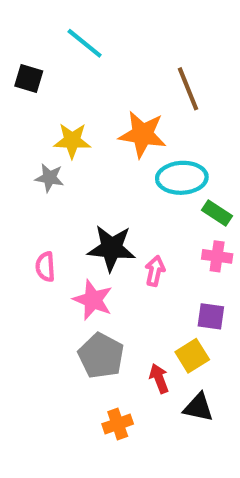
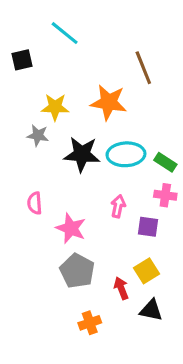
black square: (29, 79) -> (22, 60), turned -30
cyan ellipse: (182, 178) -> (126, 154), moved
black star: (111, 248) -> (82, 154), moved
purple square: (211, 316) -> (148, 227), moved

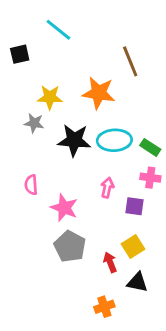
orange cross: (90, 323) -> (104, 307), moved

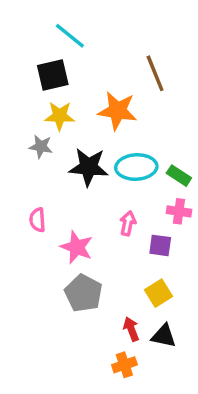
black square: (20, 54) -> (53, 75), moved, size x1.4
red arrow: (110, 262) -> (131, 329), moved

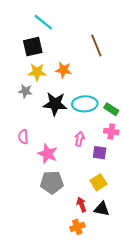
orange star: (118, 111) -> (64, 70), moved, size x0.7
gray pentagon: (83, 293) -> (52, 182), turned -30

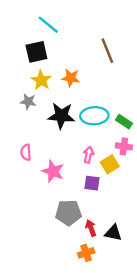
yellow star: (37, 72) -> (41, 80), turned 30
purple square: (100, 153) -> (92, 183), moved
gray pentagon: (52, 182) -> (68, 213), moved
yellow square: (99, 182) -> (110, 164), moved

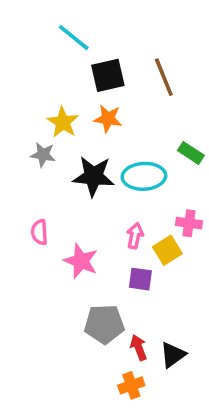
black square: (36, 52) -> (108, 75), moved
green rectangle: (124, 122) -> (191, 153), moved
black triangle: (113, 233) -> (173, 355), turned -48

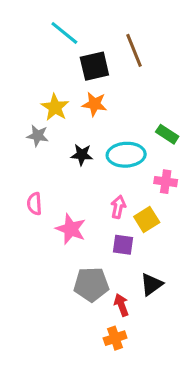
brown line: (164, 77) -> (134, 50), moved
black star: (93, 176) -> (82, 155), size x0.6
pink cross: (189, 223) -> (166, 182), moved
black triangle: (173, 355) -> (151, 284), moved

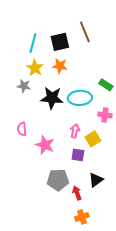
cyan line: (64, 33) -> (33, 43), moved, turned 66
black star: (82, 155) -> (52, 98), size x1.6
orange cross: (115, 338) -> (82, 217), moved

